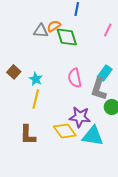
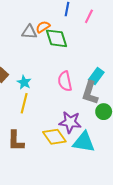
pink line: (108, 30) -> (89, 16), moved

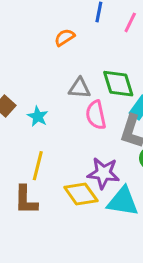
gray triangle: (29, 32) -> (79, 88), moved
green diamond: (57, 38) -> (118, 84), moved
yellow line: (24, 103) -> (38, 166), moved

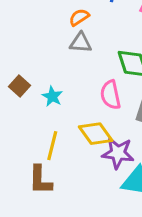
gray triangle: (79, 88) -> (81, 43), moved
yellow diamond: (81, 194) -> (96, 134), moved

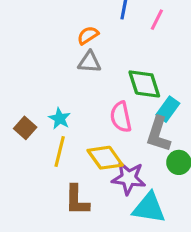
brown square: (19, 86) -> (25, 128), moved
yellow line: (52, 146) -> (60, 151), moved
brown L-shape: (40, 180) -> (77, 200), moved

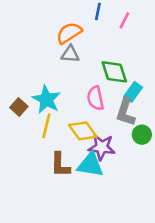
orange semicircle: (88, 35) -> (69, 33), size x1.5
cyan star: (60, 118) -> (46, 99), size x1.6
cyan triangle: (149, 208) -> (90, 165), moved

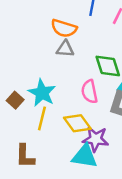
orange semicircle: (69, 33) -> (64, 28), turned -130
brown L-shape: (60, 165) -> (25, 156), moved

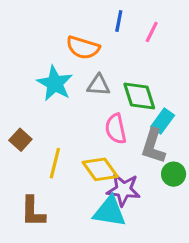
gray triangle: (65, 49) -> (99, 85), moved
cyan star: (42, 93) -> (55, 83), moved

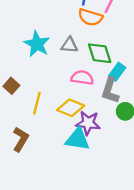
orange semicircle: (83, 48) -> (90, 17), moved
pink semicircle: (116, 129) -> (82, 78), turned 110
yellow diamond: (100, 169) -> (71, 108), turned -32
brown L-shape: (33, 212) -> (21, 139), turned -150

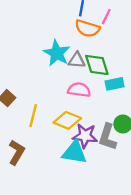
cyan star: (37, 44) -> (57, 53), moved
gray triangle: (69, 45) -> (77, 60), moved
cyan rectangle: (117, 72) -> (115, 84), turned 42
gray L-shape: (110, 90) -> (107, 137), moved

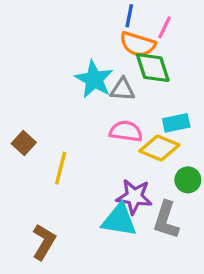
green diamond: (97, 65) -> (153, 68), moved
yellow diamond: (67, 120) -> (159, 148), moved
gray L-shape: (107, 137) -> (166, 220), moved
brown L-shape: (17, 152) -> (44, 242), moved

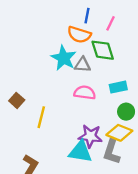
orange semicircle: (138, 44) -> (79, 35), moved
yellow diamond: (159, 148) -> (119, 133), moved
green circle: (188, 180) -> (126, 112), moved

